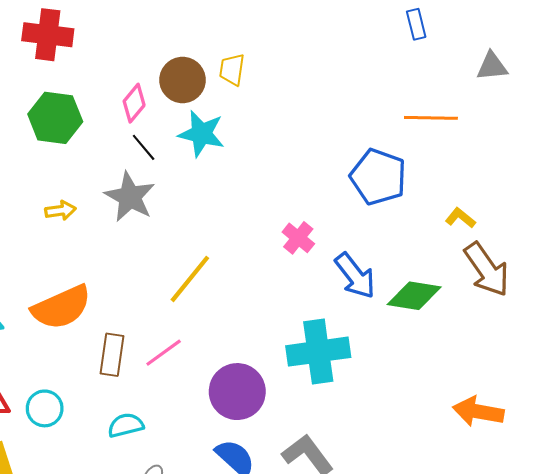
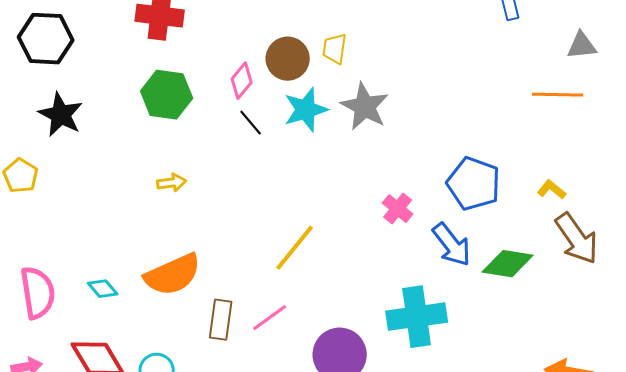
orange line: (431, 118) -> (558, 95), moved
cyan star: (201, 134) -> (306, 110), turned -30
blue pentagon: (378, 177) -> (474, 184), moved
gray star: (130, 197) -> (365, 107), moved

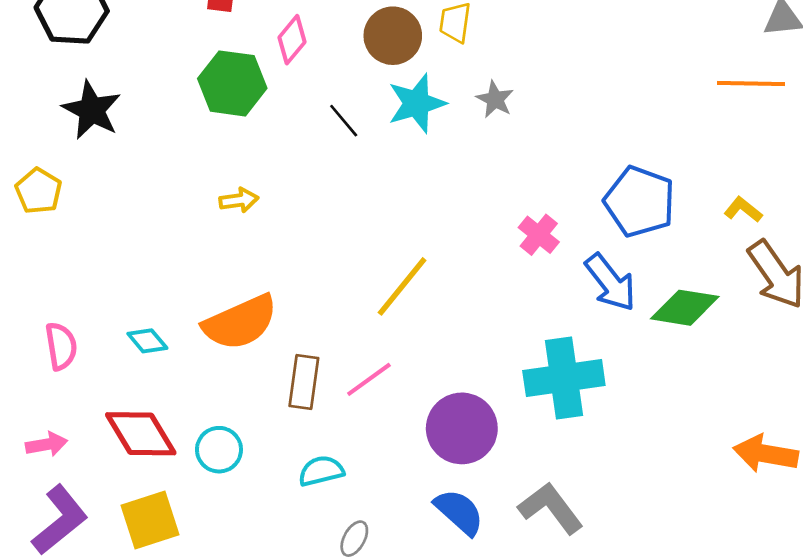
pink diamond: (242, 81) -> (292, 40), moved
gray star: (365, 107) -> (495, 99), size x0.6
pink semicircle: (38, 293) -> (61, 346), size x0.7

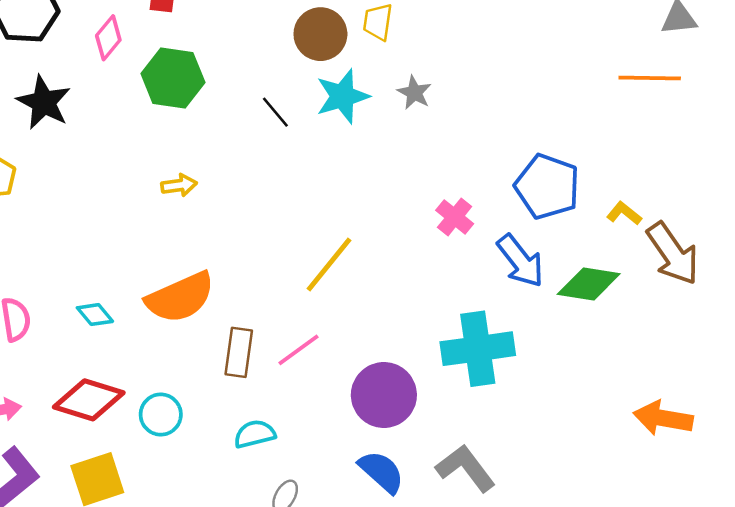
pink diamond: (292, 40) -> (108, 38), moved
yellow L-shape: (743, 210) -> (624, 213), moved
red diamond: (141, 434) -> (89, 400), turned -42

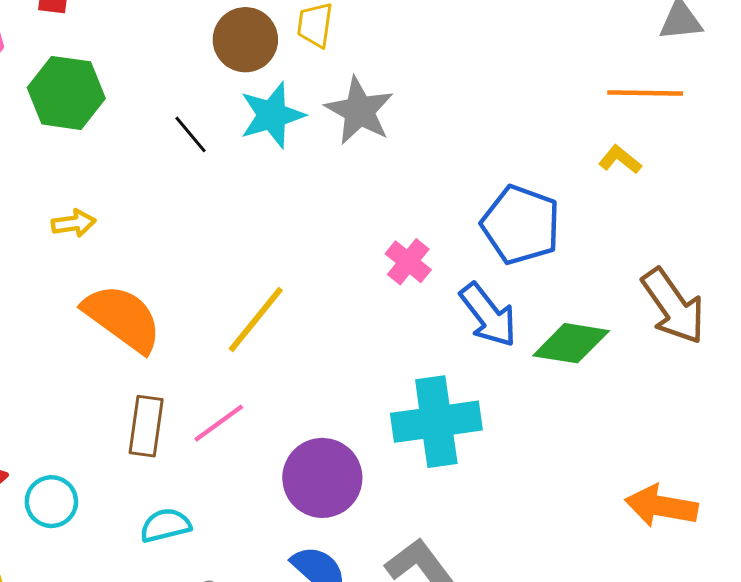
gray star: (414, 93) -> (359, 111), size x1.6
yellow L-shape: (624, 213) -> (620, 160), moved
orange semicircle: (180, 297) -> (122, 318), moved, turned -120

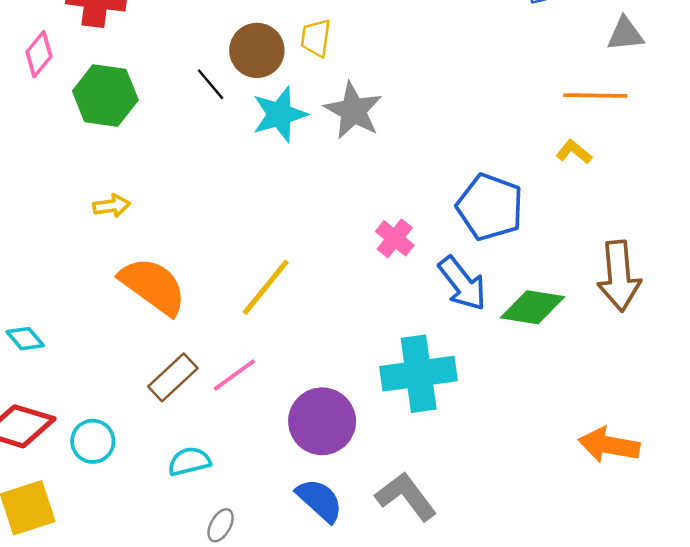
black line: (191, 134) -> (211, 84), moved
brown arrow: (673, 306) -> (619, 276), turned 30
brown rectangle: (146, 426) -> (173, 377), turned 39

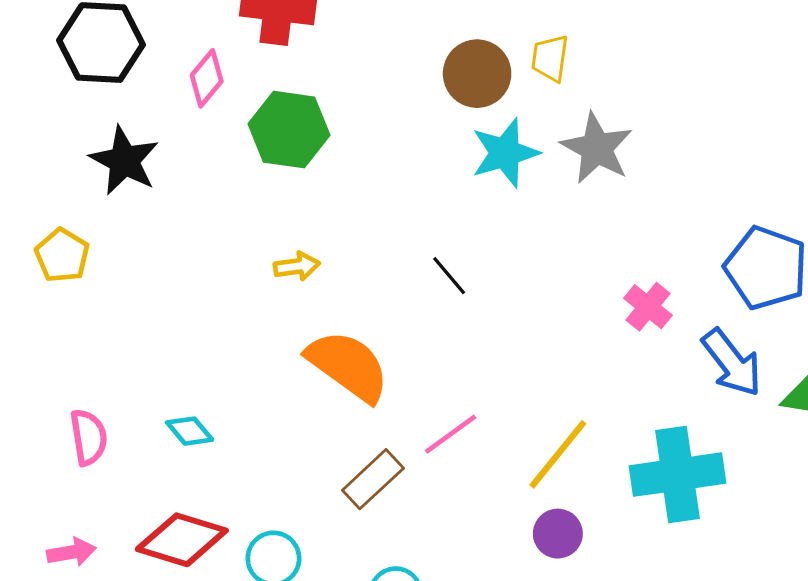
black line: (211, 84) -> (449, 276), moved
yellow line: (266, 287) -> (558, 454), moved
pink line: (234, 375) -> (451, 434), moved
purple circle: (322, 421) -> (558, 534), size x0.6

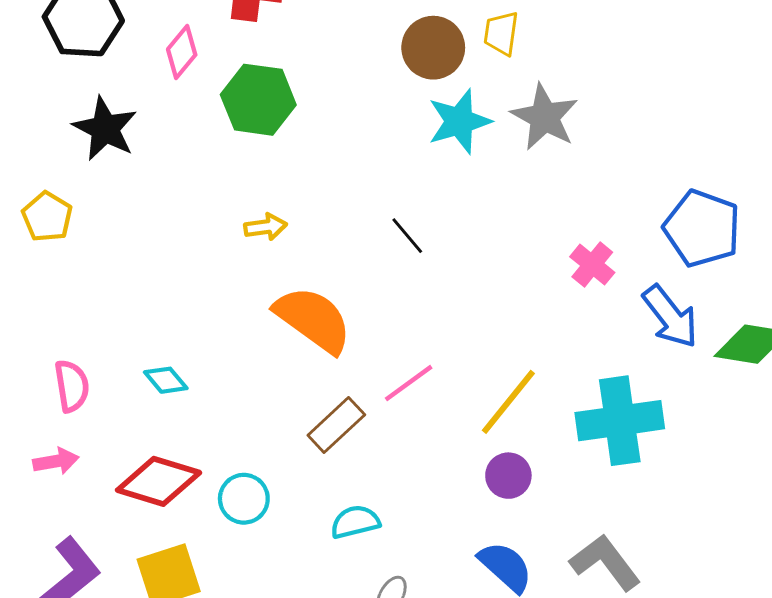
pink arrow: (71, 552) -> (56, 461), moved

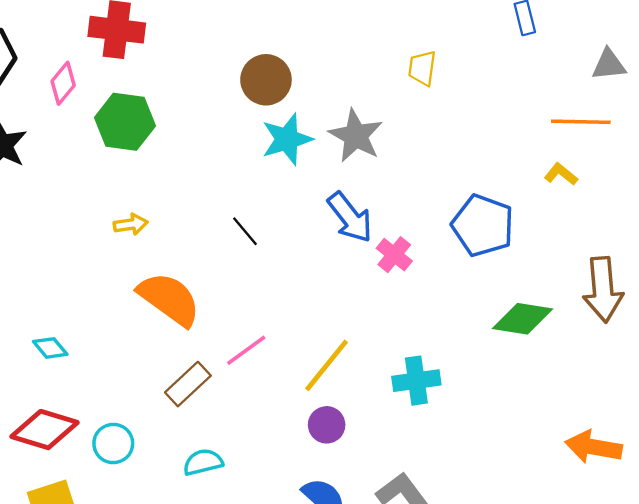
yellow trapezoid: (501, 33) -> (422, 68), moved
blue arrow: (670, 317) -> (350, 217), moved
cyan cross: (620, 421) -> (416, 381), size x0.7

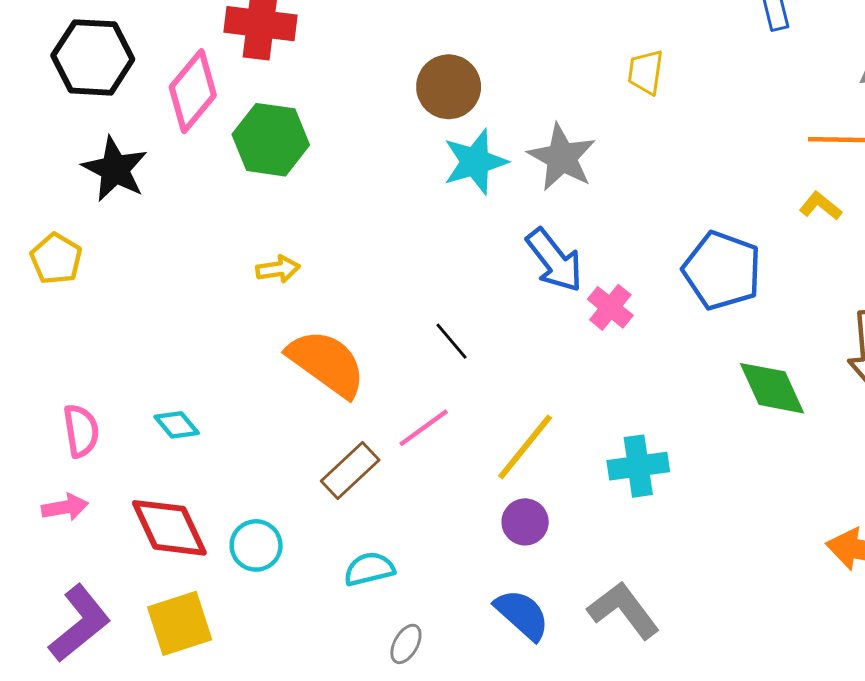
pink diamond: (63, 83) -> (193, 91), size x1.5
black line: (245, 231) -> (452, 341), moved
green diamond: (522, 319) -> (772, 388), turned 56
red diamond: (44, 430) -> (169, 528), turned 48

